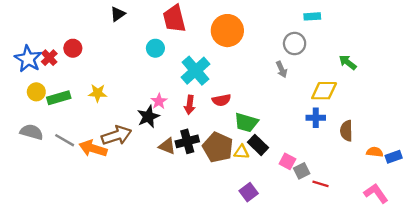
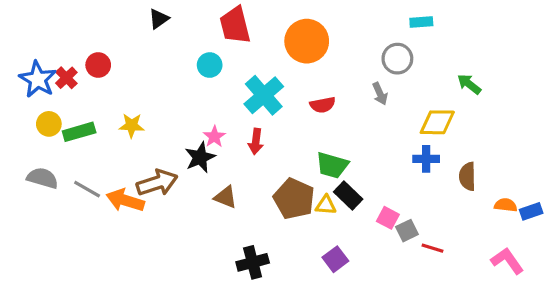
red semicircle: (221, 100) -> (323, 105), moved
black cross: (187, 141) -> (253, 262), moved

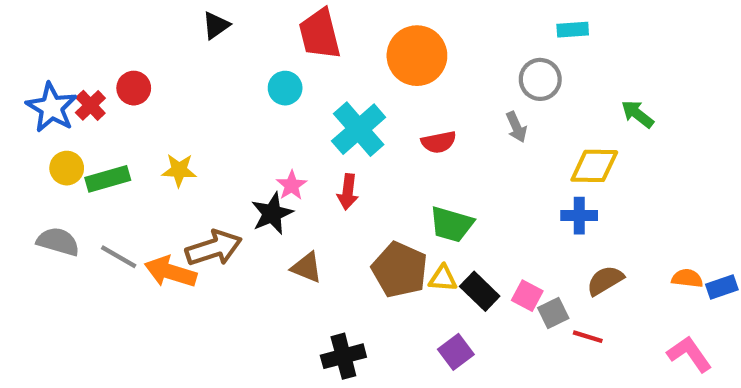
brown semicircle: (467, 176) -> (605, 280), moved, turned 60
black rectangle: (348, 196) -> (480, 291), moved

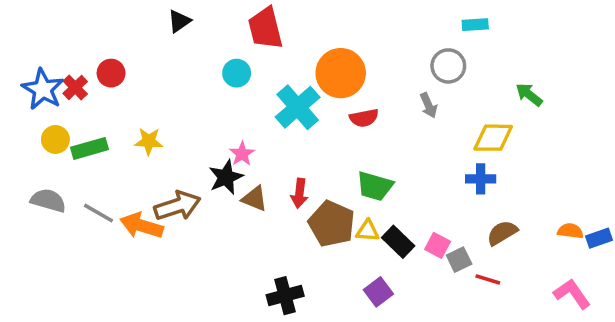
orange circle: (417, 56) -> (341, 73), moved
red arrow: (348, 192) -> (299, 193), moved
brown triangle: (307, 268) -> (255, 199), moved

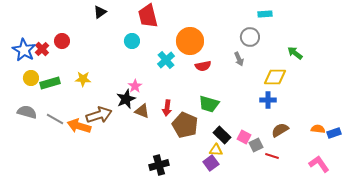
cyan cross: (298, 107) -> (166, 60), size x0.7
yellow triangle: (368, 231) -> (216, 150), moved

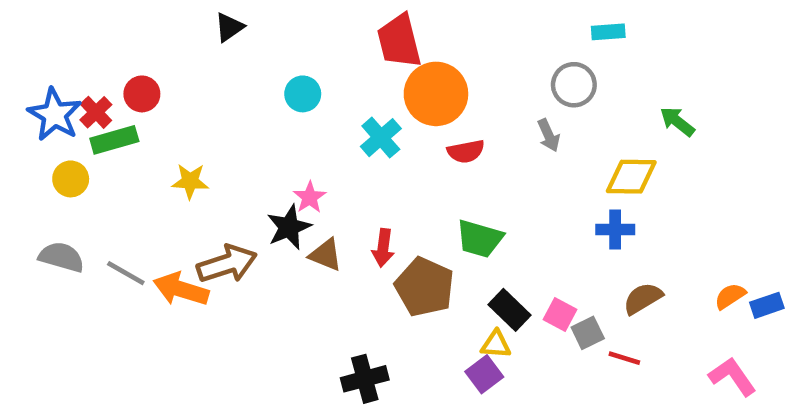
red trapezoid: (148, 16) -> (399, 41), moved
green rectangle: (50, 83) -> (114, 140), moved
orange semicircle: (318, 129) -> (730, 296), turned -40

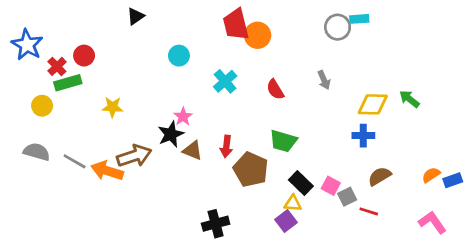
gray circle: (574, 85) -> (338, 27), moved
orange circle: (436, 94) -> (258, 35), moved, size x0.7
blue star: (55, 115) -> (27, 45), moved
green arrow: (677, 121) -> (409, 99), moved
red semicircle: (466, 151) -> (275, 89), turned 70

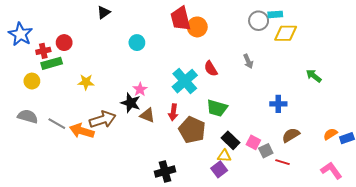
red cross: (57, 66) -> (43, 51), turned 32
cyan cross: (225, 81) -> (185, 81), moved, size x1.4
yellow diamond: (373, 104) -> (286, 33), moved
black star: (171, 134) -> (131, 103), turned -30

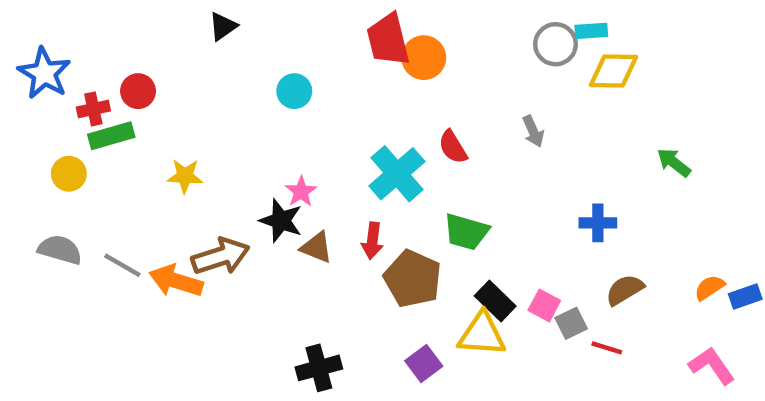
yellow triangle: (224, 156) -> (482, 334), size x1.6
purple square: (219, 169) -> (424, 363), moved
black cross: (165, 171) -> (319, 368), moved

